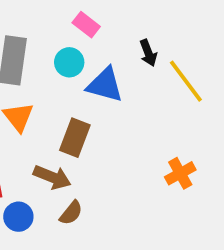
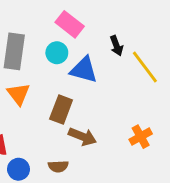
pink rectangle: (86, 25) -> (70, 24), size x1.4
brown arrow: (52, 177) -> (82, 137), moved
brown semicircle: (71, 213) -> (58, 166), turned 48

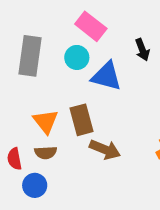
orange triangle: (18, 94) -> (46, 121), moved
brown rectangle: (61, 110) -> (81, 120), turned -36
brown semicircle: (58, 166) -> (46, 153), moved

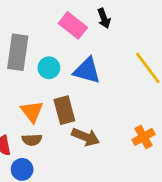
black arrow: (142, 50) -> (104, 18), moved
cyan circle: (77, 57) -> (49, 68), moved

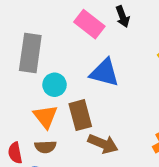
cyan circle: (49, 68) -> (55, 85), moved

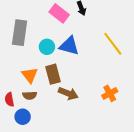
cyan circle: (55, 85) -> (47, 47), moved

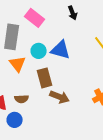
pink rectangle: (59, 13) -> (35, 18), moved
orange triangle: (30, 75) -> (18, 64), moved

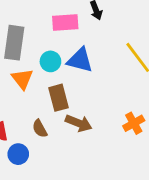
pink rectangle: (35, 18) -> (65, 22), moved, turned -42
brown semicircle: (22, 99) -> (40, 129), moved, turned 64

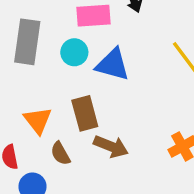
cyan circle: (50, 61) -> (74, 52), moved
orange triangle: (22, 79) -> (38, 120), moved

